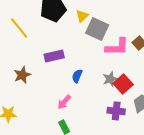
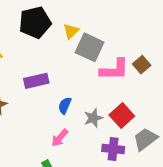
gray star: (110, 79) -> (93, 118), moved
pink arrow: (64, 102) -> (60, 138), moved

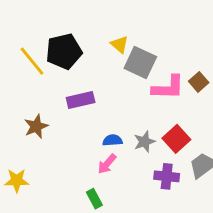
black pentagon: (35, 22) -> (64, 51), moved
yellow triangle: (71, 31) -> (119, 44), turned -35
blue semicircle: (65, 106) -> (113, 140), moved, turned 63

